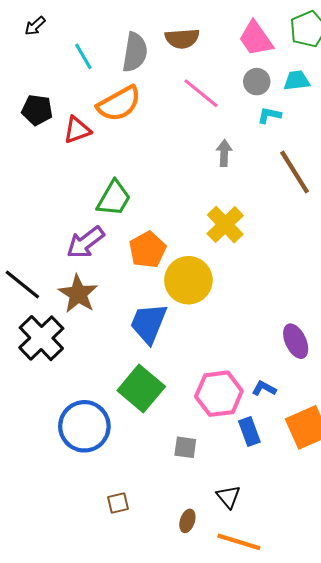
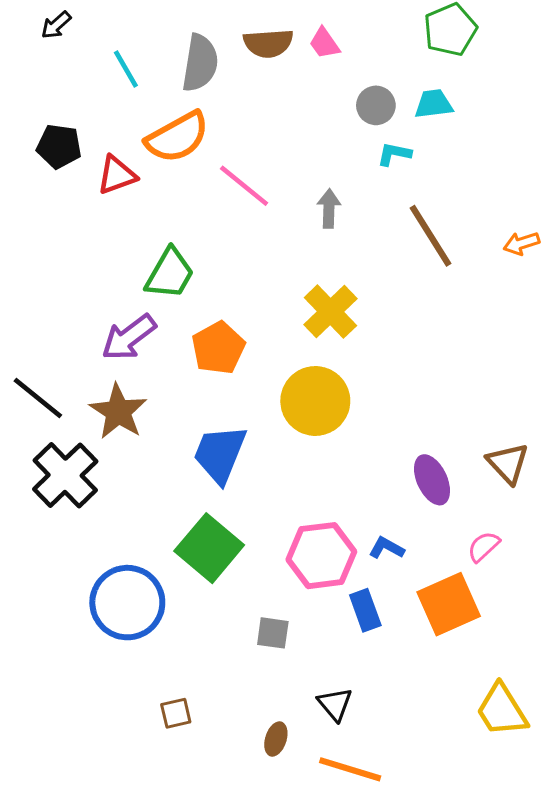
pink trapezoid: (256, 39) -> (324, 43), moved, size x0.6
pink line: (201, 93) -> (244, 186), moved
yellow circle: (188, 280) -> (315, 401), moved

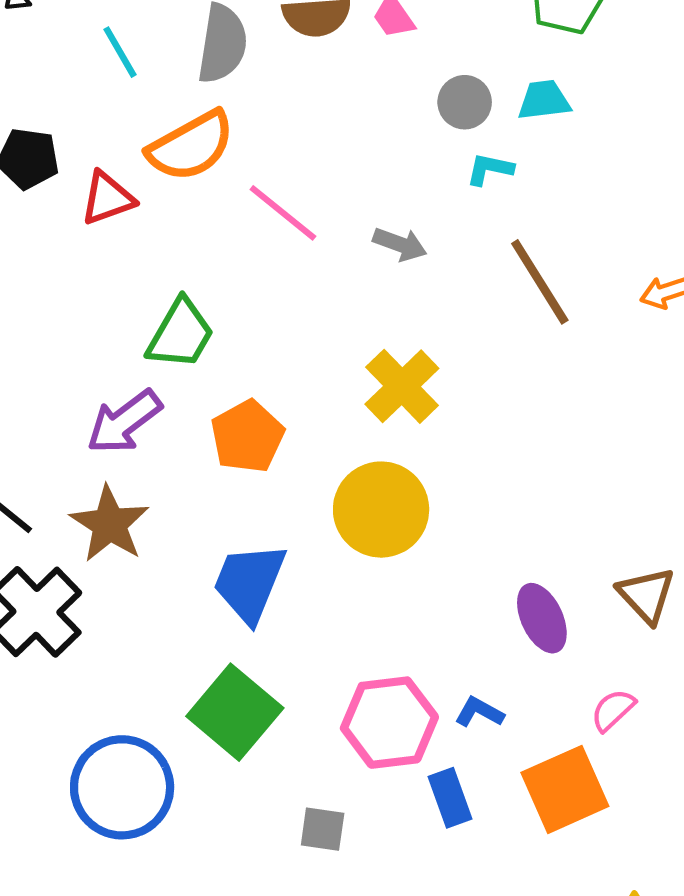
gray arrow: (329, 208) -> (400, 244), turned 108

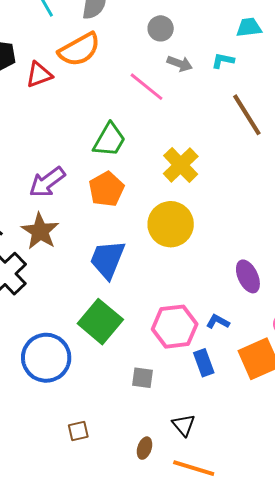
gray circle: (465, 102) -> (161, 28), moved
pink line: (283, 213) -> (147, 87), moved
gray arrow: (400, 244) -> (180, 64), moved
green trapezoid: (181, 334) -> (109, 140), moved

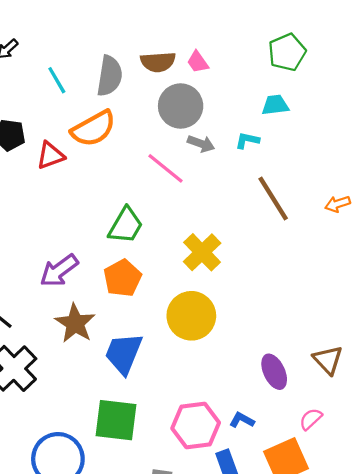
gray circle: (161, 28) -> (181, 106), size x1.6
brown star: (40, 231) -> (75, 323), moved
green square: (100, 322) -> (116, 420), turned -33

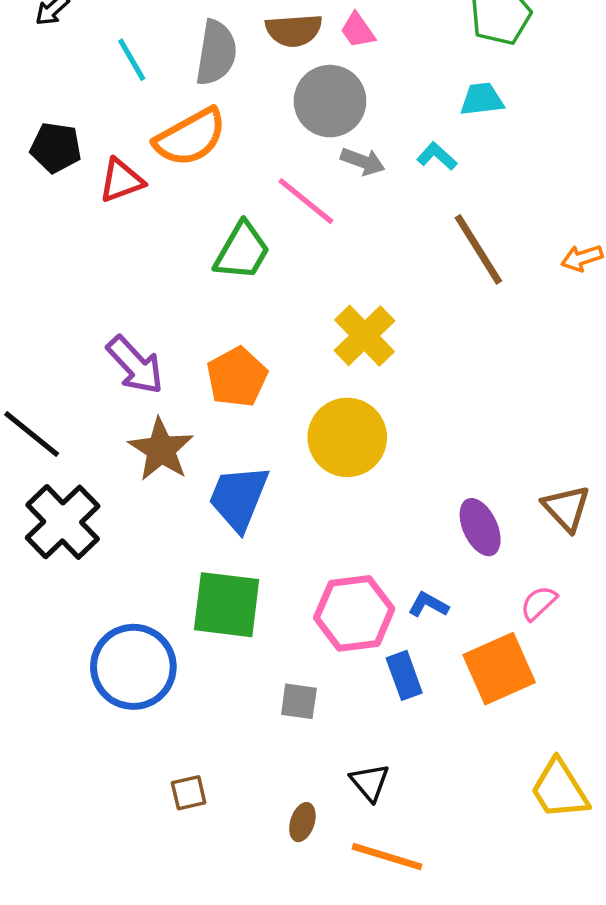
cyan L-shape: (247, 140) -> (437, 156), turned 30
green trapezoid: (126, 225) -> (242, 251), moved
purple arrow: (59, 271) -> (135, 365), turned -96

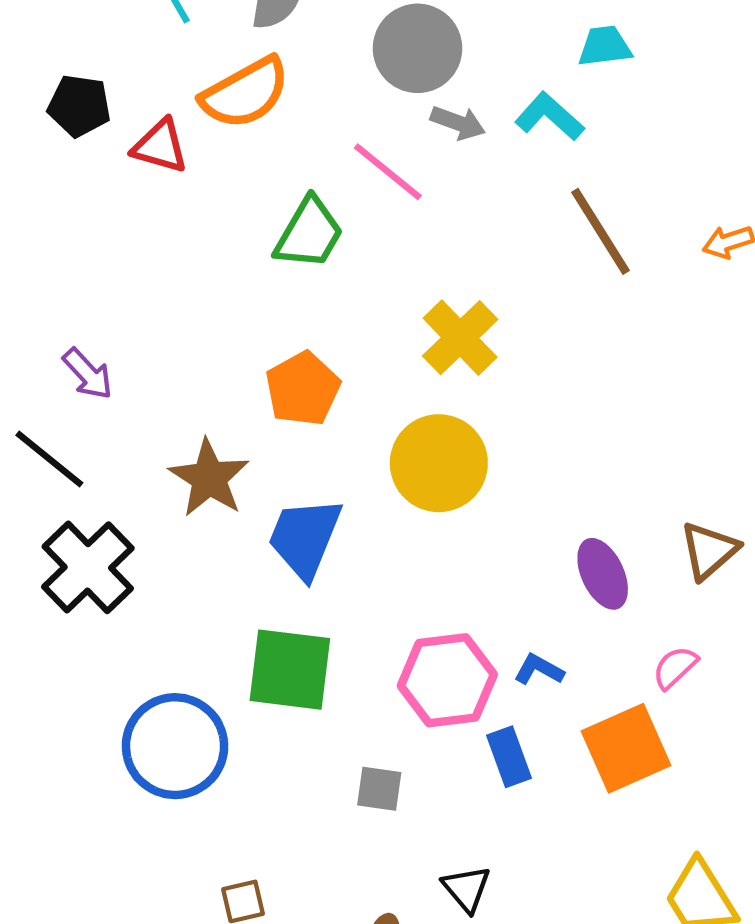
cyan L-shape: (437, 156) -> (549, 116), size x1.4
red triangle: (121, 180) -> (160, 146), turned 36
purple arrow: (135, 365) -> (88, 374), moved, size x0.7
brown triangle: (566, 508) -> (709, 550), turned 32

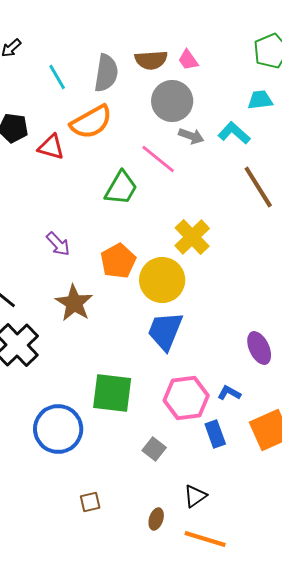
purple arrow: (88, 374) -> (58, 244), moved
yellow circle: (439, 463) -> (162, 280), moved
blue trapezoid: (305, 538) -> (165, 331), moved
gray square: (379, 789) -> (154, 449), turned 30
black triangle: (466, 889) -> (195, 496), turned 35

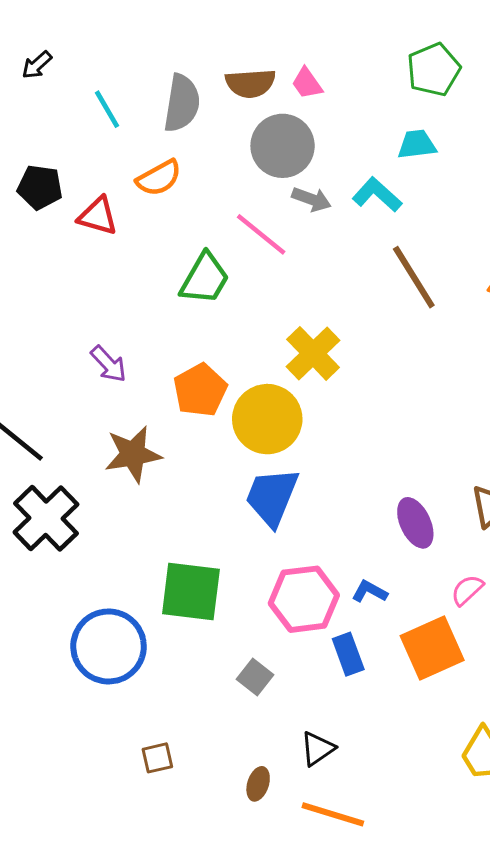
orange semicircle: (91, 122) -> (159, 178), size x0.7
brown star: (74, 303) -> (133, 454), turned 30

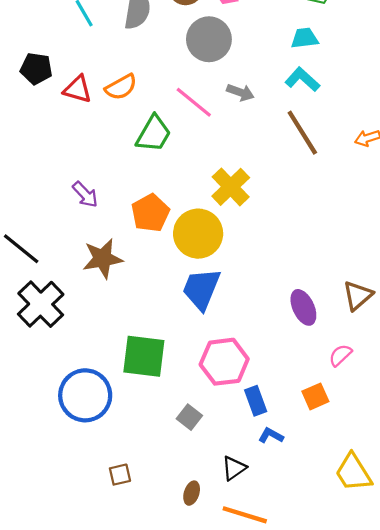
orange semicircle: (159, 178) -> (121, 87), moved
cyan L-shape: (377, 195) -> (302, 79), moved
gray arrow: (312, 199) -> (240, 92), moved
blue L-shape: (370, 592) -> (271, 436), moved
orange square: (432, 648) -> (315, 396), size x0.6

